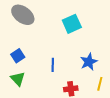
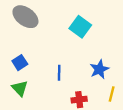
cyan square: (72, 24) -> (80, 27), turned -30

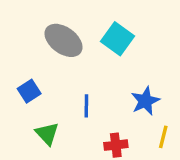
gray ellipse: (25, 17) -> (63, 40), moved
green triangle: (20, 88) -> (47, 134), moved

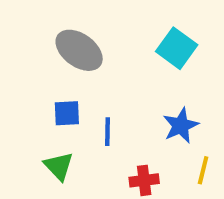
cyan square: (117, 39) -> (177, 48), moved
blue square: (29, 91) -> (67, 113), moved, turned 30

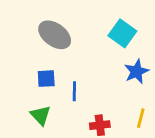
blue star: (181, 126) -> (137, 72), moved

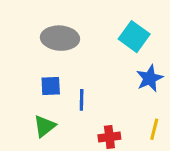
gray ellipse: (55, 35) -> (60, 38), turned -32
green triangle: (41, 115) -> (45, 126), turned 35

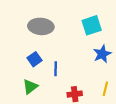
cyan square: (134, 37) -> (92, 25), turned 36
blue square: (51, 86) -> (35, 59), turned -32

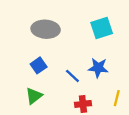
blue star: (102, 54) -> (98, 68), moved, turned 30
blue line: (56, 69) -> (72, 76), moved, turned -48

